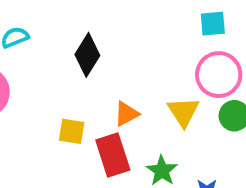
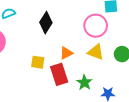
pink circle: (219, 75) -> (96, 26), moved
yellow triangle: (183, 112) -> (96, 52), turned -36

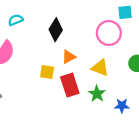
yellow triangle: (96, 52) -> (100, 68), moved
orange triangle: (66, 53) -> (69, 57), moved

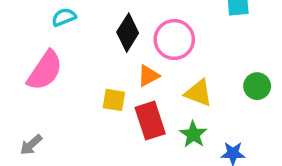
pink circle: (109, 33) -> (174, 40), moved

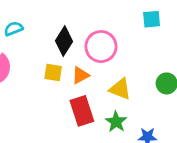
yellow square: (114, 100) -> (53, 72), moved

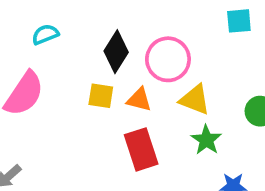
orange triangle: (80, 75) -> (139, 100), turned 42
yellow triangle: (120, 89) -> (195, 100), moved
green star: (116, 122) -> (206, 140), moved

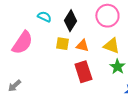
cyan semicircle: (45, 34) -> (44, 17), moved, turned 48
pink circle: (168, 59) -> (107, 16), moved

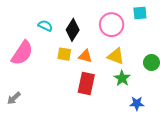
red rectangle: (83, 72) -> (86, 83), turned 30

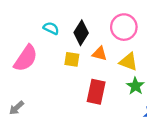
orange triangle: (85, 56) -> (100, 54), moved

